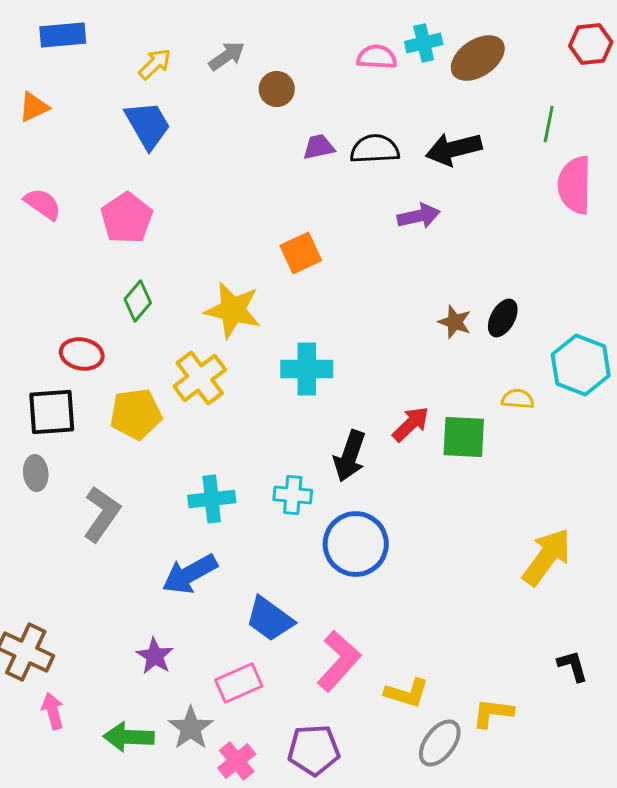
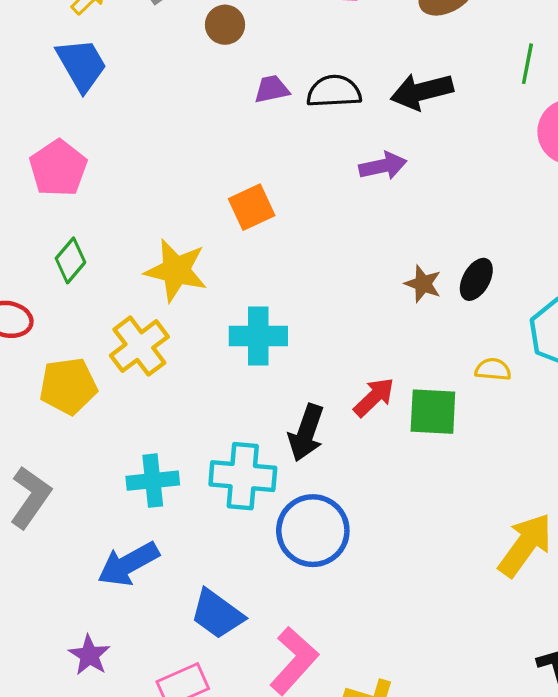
cyan cross: (293, 495) -> (243, 476), size x1.5

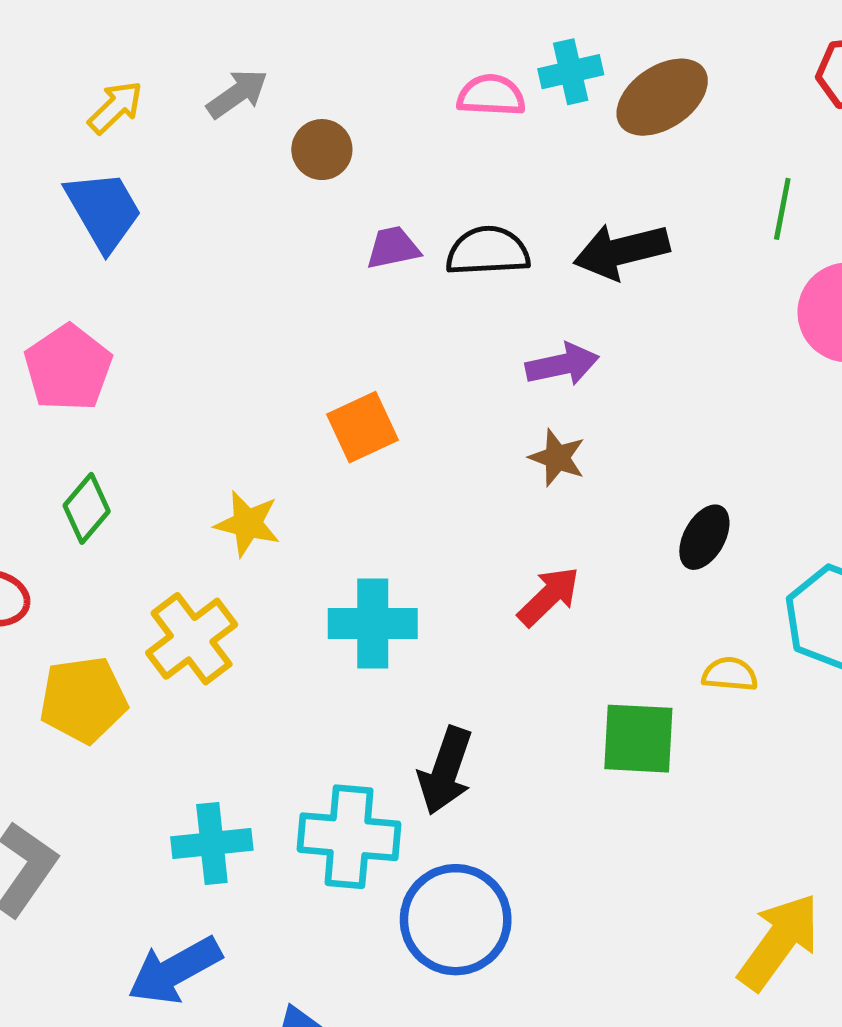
yellow star: (176, 270) -> (247, 524), size x0.7
brown star: (423, 284) -> (557, 458), moved
red arrow: (374, 397) -> (549, 596), moved

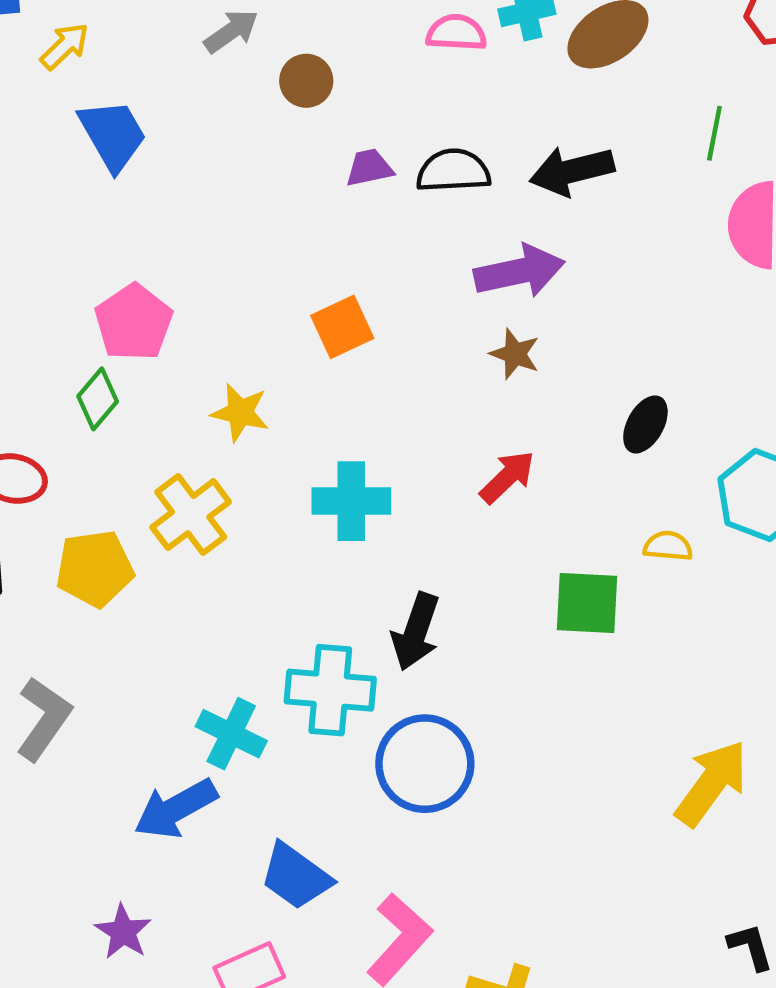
yellow arrow: (115, 107) -> (65, 46), moved
purple arrow: (562, 365) -> (519, 271), size x1.4
pink pentagon: (68, 368) -> (134, 322), moved
cyan cross: (212, 843) -> (231, 734), moved, turned 32

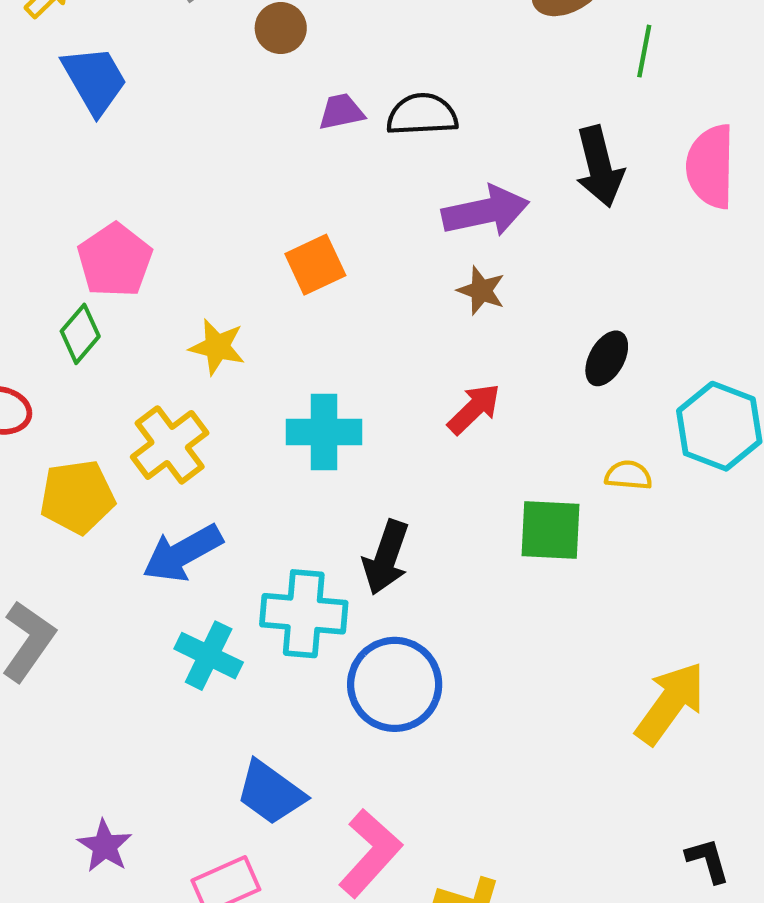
green line: (714, 133) -> (644, 51), moved
black arrow: (572, 171) -> (600, 167), moved, turned -90
blue arrow: (176, 809) -> (183, 553), moved

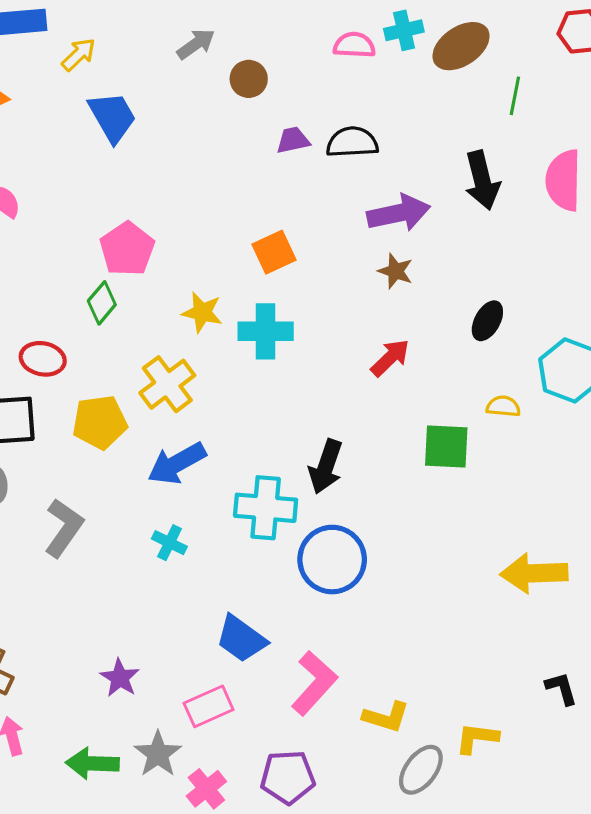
cyan cross: (324, 432) -> (266, 331), moved
cyan cross: (209, 656) -> (169, 543), moved, size x0.7
yellow arrow: (670, 703) -> (534, 573), turned -128

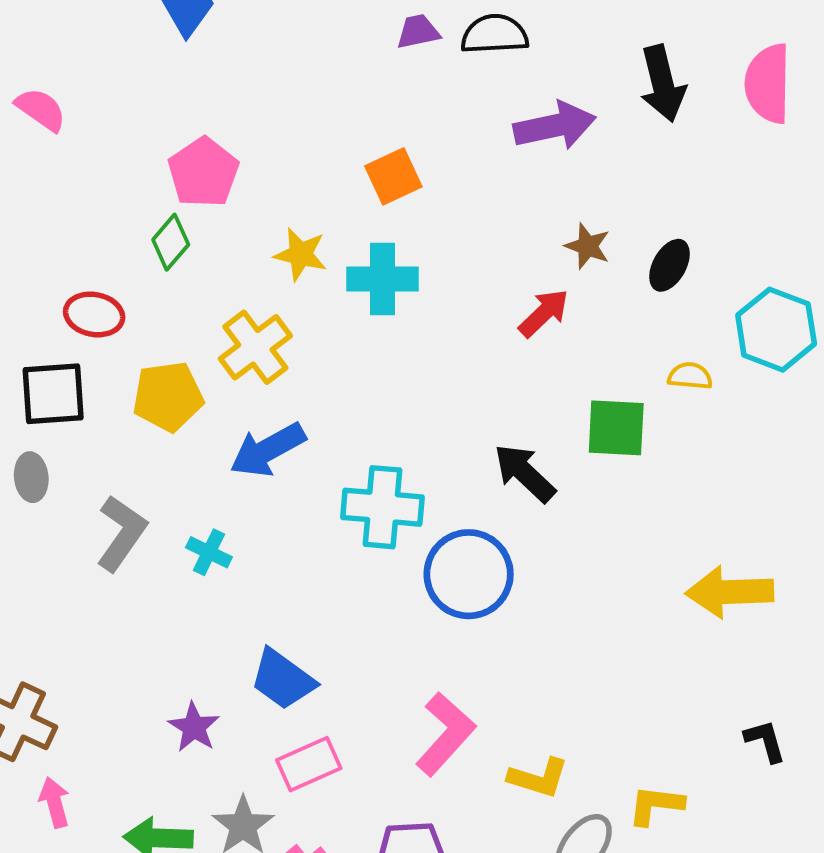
brown star: (396, 271) -> (587, 246), moved
black arrow: (326, 467) -> (525, 473), moved, turned 114
cyan cross: (169, 543) -> (209, 552), moved
blue trapezoid: (241, 639) -> (283, 679), moved

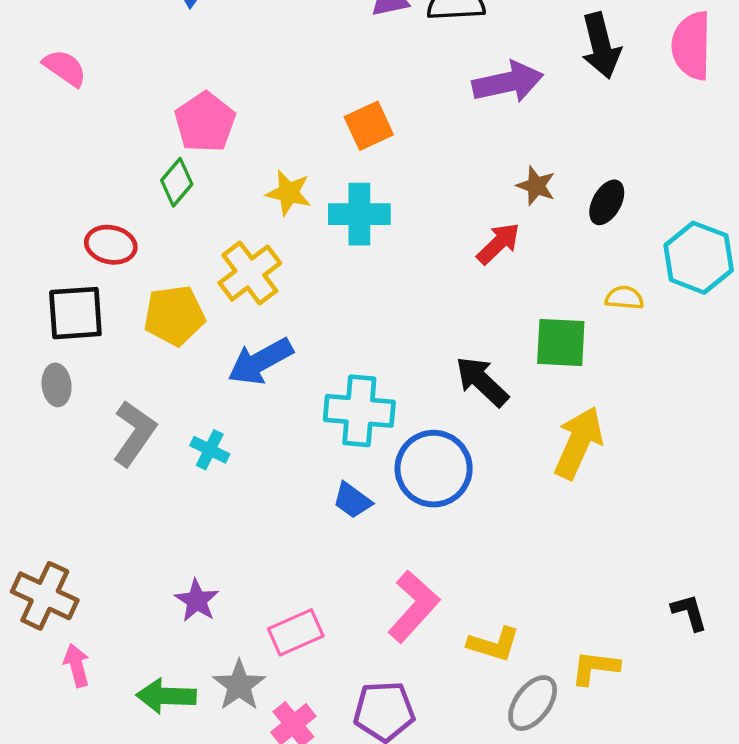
yellow arrow: (730, 592) -> (579, 443), moved, turned 116
blue trapezoid: (283, 679) -> (352, 500), moved, size x0.7

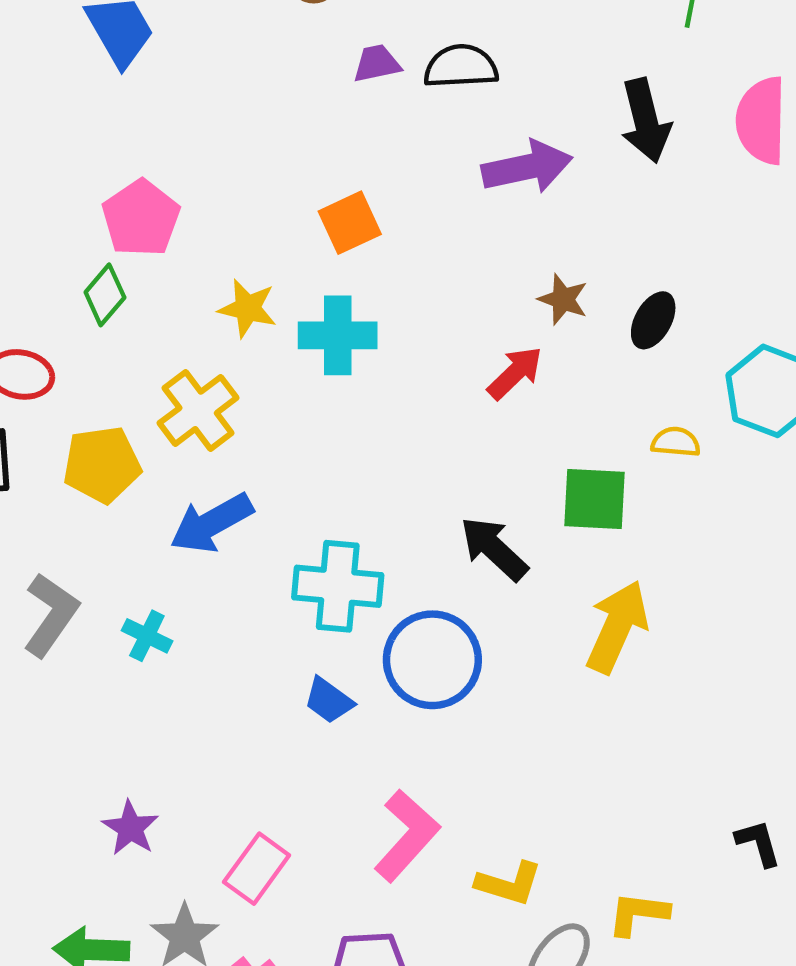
pink rectangle: (296, 632) -> (257, 869), turned -30

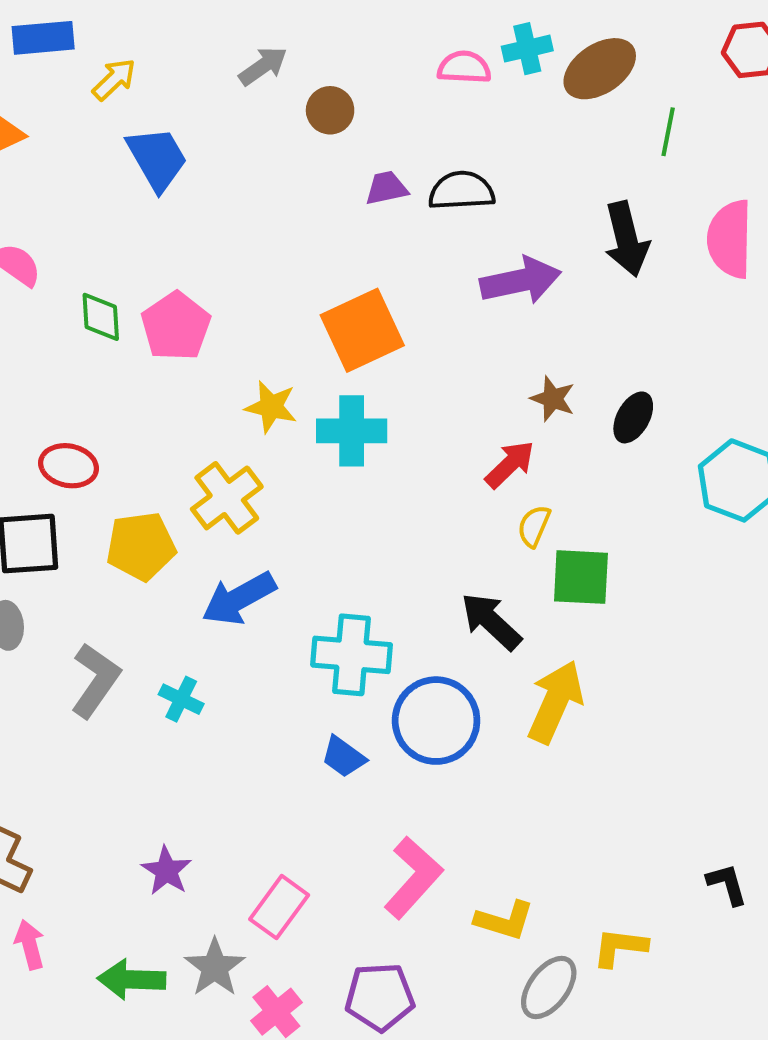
orange square: (350, 223) -> (362, 330), size x1.5
green diamond: (105, 295) -> (101, 317), moved, turned -44
yellow semicircle: (676, 442) -> (534, 526), moved, turned -72
yellow arrow: (617, 627) -> (555, 702), moved

